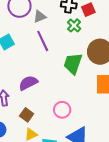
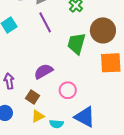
purple semicircle: (28, 83) -> (43, 71), moved

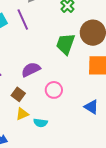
purple line: (45, 22) -> (23, 19), moved
blue triangle: (85, 117) -> (91, 107), moved, size x0.7

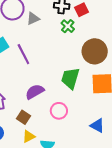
purple line: (23, 19) -> (23, 54), moved
green trapezoid: (66, 44) -> (70, 78), moved

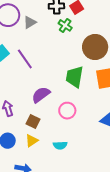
yellow triangle: (29, 136) -> (32, 141), moved

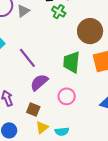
purple line: (25, 59) -> (27, 58), moved
yellow triangle: (32, 141) -> (42, 127), moved

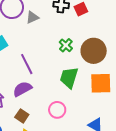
green cross: (59, 12) -> (66, 45), moved
purple semicircle: (39, 82) -> (22, 89), moved

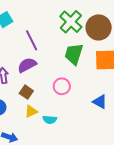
green cross: (66, 45) -> (71, 22), size x1.6

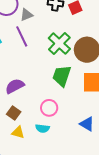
purple line: (32, 40) -> (22, 36), moved
yellow triangle: (31, 111) -> (18, 132), turned 40
cyan semicircle: (50, 120) -> (42, 128), moved

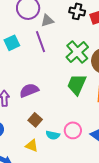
pink circle: (49, 108) -> (73, 130), moved
brown square: (14, 113) -> (35, 120), moved
yellow triangle: (18, 132) -> (32, 146), moved

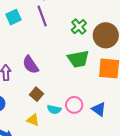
green cross: (77, 52) -> (79, 27), size x0.7
green trapezoid: (77, 84) -> (78, 59), turned -125
purple semicircle: (29, 90) -> (31, 65), turned -102

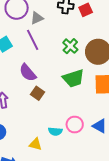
purple semicircle: (31, 65) -> (28, 73), moved
brown square: (36, 94) -> (37, 93), moved

